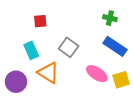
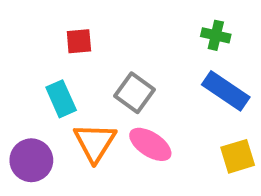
orange triangle: (48, 73) -> (95, 142), turned 30
pink ellipse: (97, 74) -> (150, 144), moved

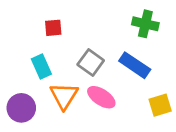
green cross: (216, 35) -> (145, 24), size x1.4
blue rectangle: (226, 91) -> (135, 65), moved

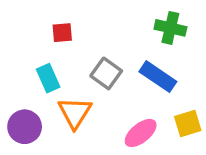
pink ellipse: (101, 97) -> (141, 133), moved, turned -72

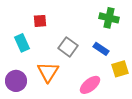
blue rectangle: (158, 77) -> (101, 49), size x0.7
cyan rectangle: (48, 78) -> (22, 43), moved
yellow square: (188, 124) -> (120, 69), moved

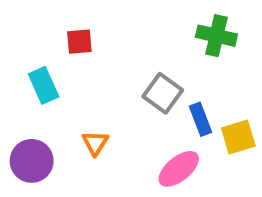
gray square: (68, 47) -> (163, 93), moved
blue rectangle: (101, 49) -> (201, 119), moved, turned 35
orange triangle: (48, 72) -> (95, 143), size x0.6

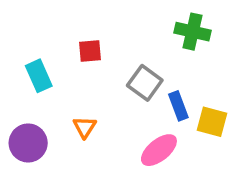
red square: (79, 42) -> (90, 51), moved
yellow square: (238, 137) -> (212, 122), turned 32

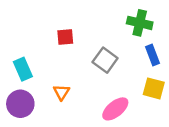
cyan rectangle: (39, 76) -> (23, 69), moved
blue rectangle: (178, 106) -> (153, 55), moved

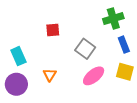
green cross: (140, 23) -> (113, 19), turned -30
pink ellipse: (115, 109) -> (94, 76), moved

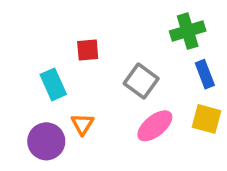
cyan rectangle: (18, 56) -> (53, 84), moved
purple circle: (16, 84) -> (46, 141), moved

